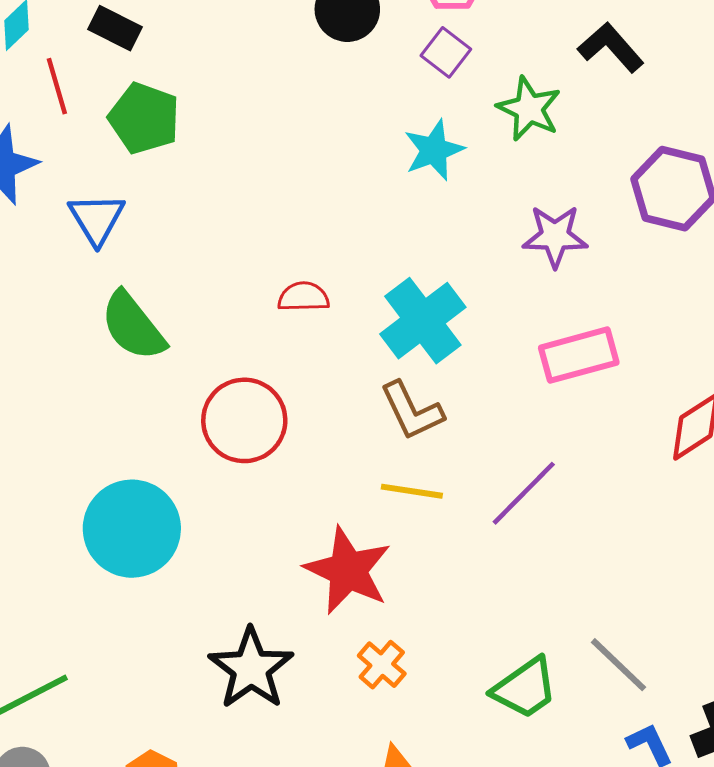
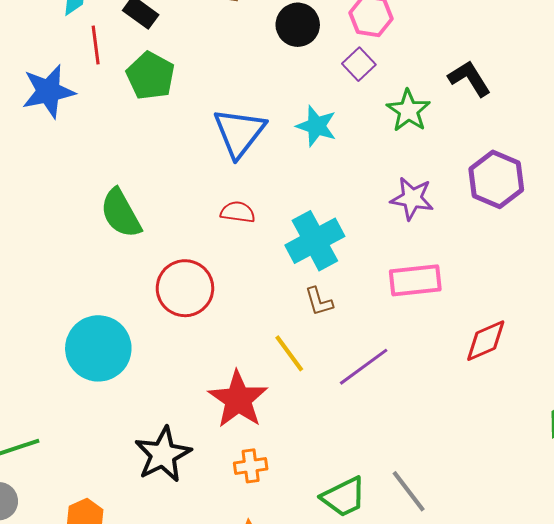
cyan star: (434, 150) -> (316, 126), moved, turned 30
blue triangle: (97, 219) -> (239, 133), moved, size x1.4
brown L-shape: (412, 411) -> (319, 301), moved, size x0.7
yellow line: (412, 491) -> (289, 353), turned 36
orange cross: (382, 665) -> (251, 466), turned 32

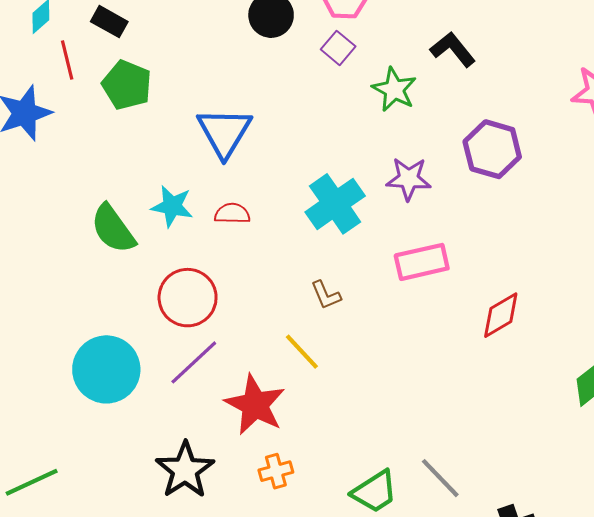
cyan star: (316, 126) -> (172, 206), moved
cyan cross: (315, 241) -> (335, 204), moved
purple line: (364, 367) -> (194, 362), moved

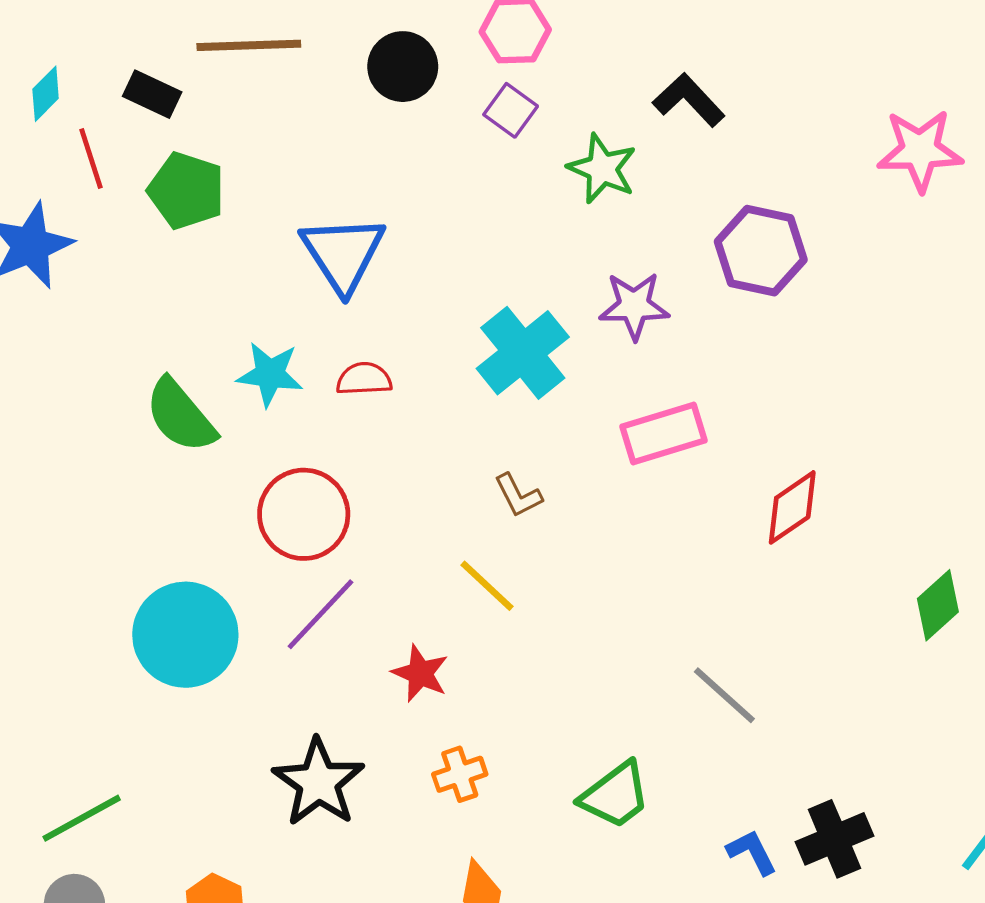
red star: (255, 405) -> (420, 673), size x0.6
gray line: (440, 478) -> (724, 695), moved

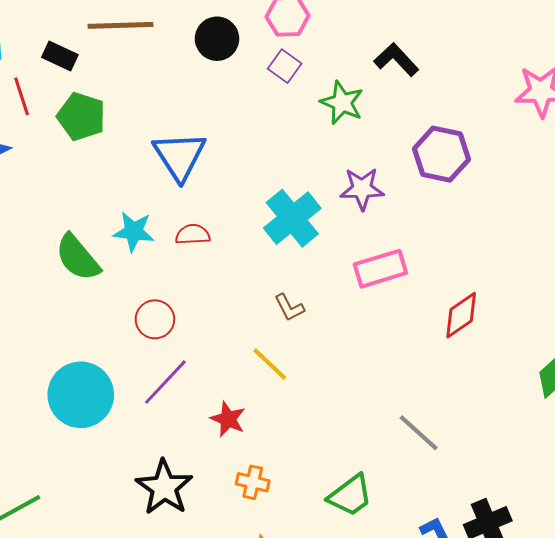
red circle: (304, 514) -> (155, 319), size x0.7
orange cross: (460, 774) -> (253, 482), turned 32

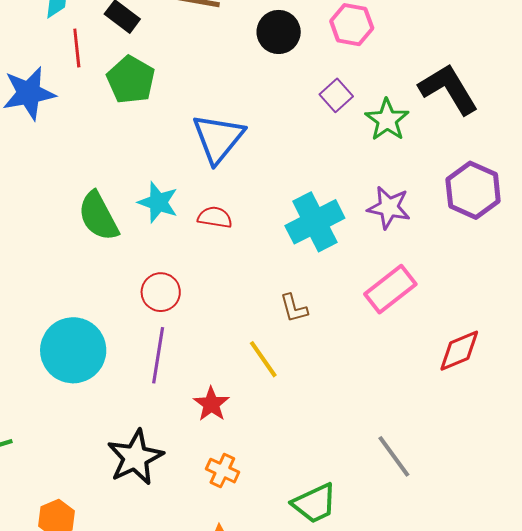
black L-shape: (396, 60) -> (449, 89), size x1.4
purple square: (285, 66) -> (336, 95), moved
pink rectangle: (380, 269) -> (390, 289), turned -33
purple line: (165, 382) -> (158, 355), turned -46

